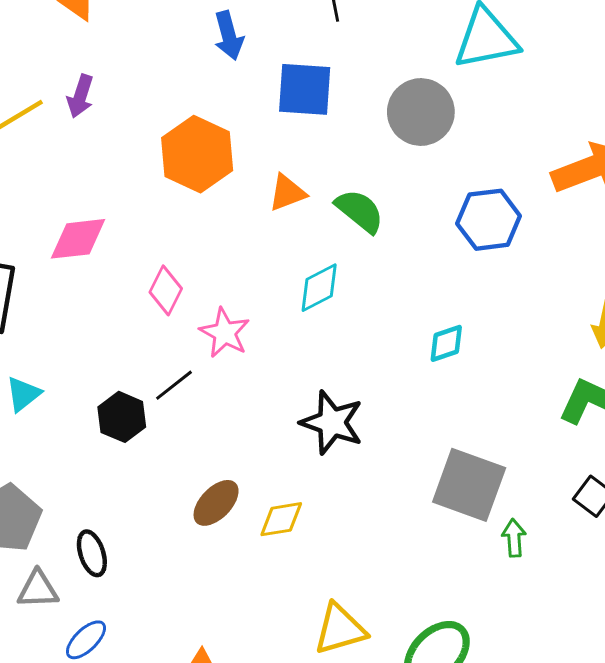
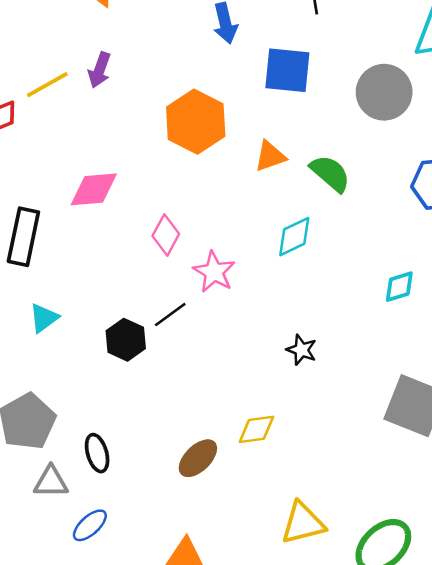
black star: (332, 422) -> (302, 350), size x0.6
brown ellipse: (216, 503) -> (198, 458), moved

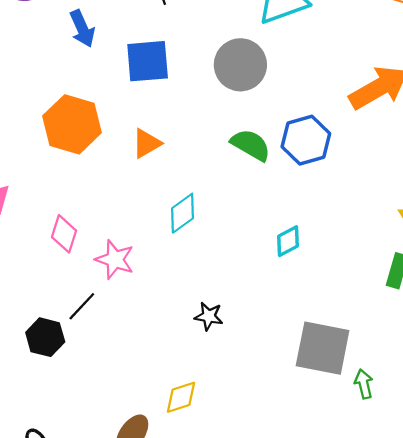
green semicircle: (330, 173) -> (251, 145), moved

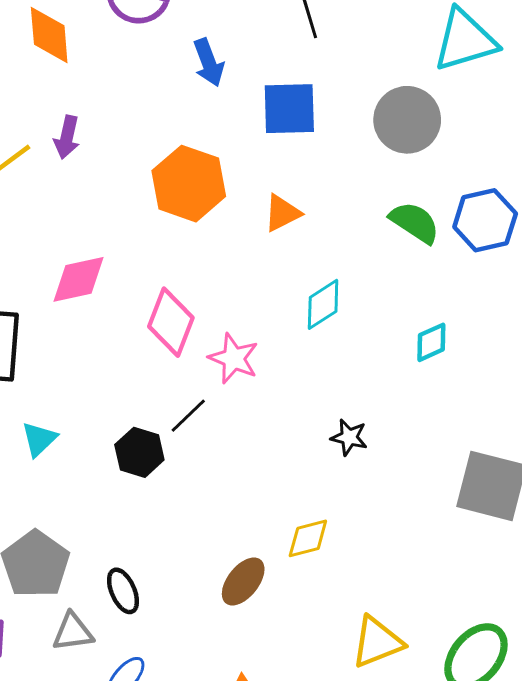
pink diamond: (64, 234) -> (171, 322), size x1.4
cyan diamond: (288, 241) -> (431, 342), moved

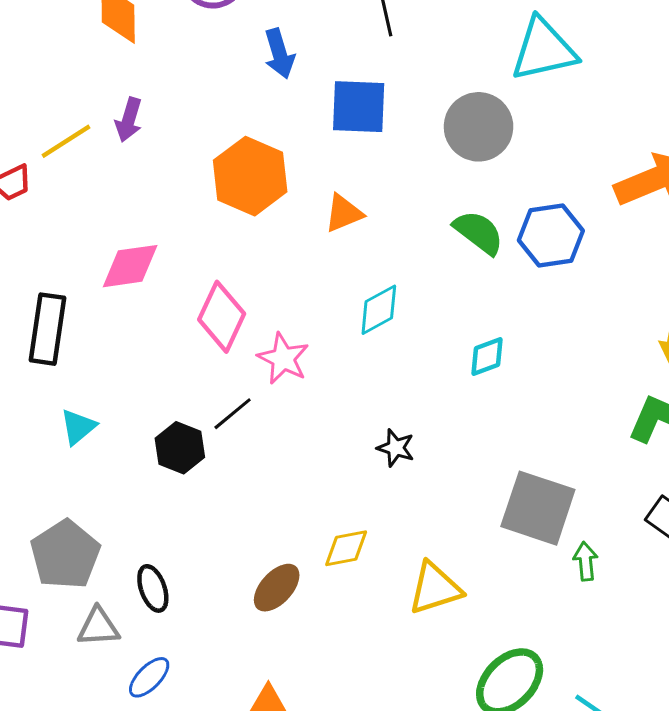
yellow triangle: (377, 642) -> (435, 588), moved

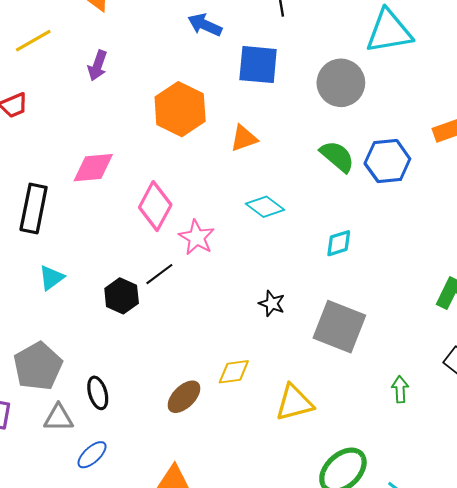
blue arrow: (279, 54) -> (205, 25), turned 128
yellow line: (66, 141) -> (33, 41), moved
cyan diamond: (379, 310) -> (265, 207), turned 63
gray square: (538, 508) -> (339, 327), moved

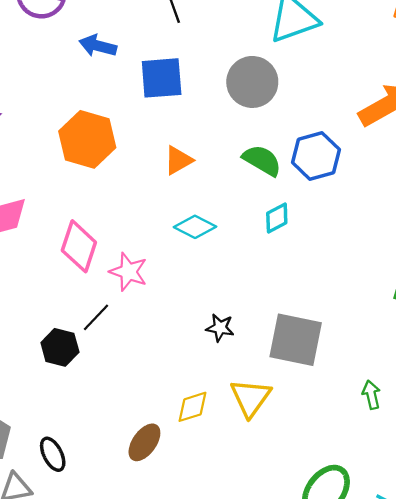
orange triangle: (244, 138) -> (178, 160), moved
cyan diamond: (339, 243) -> (277, 218), moved
yellow triangle: (294, 403) -> (251, 398), moved, turned -30

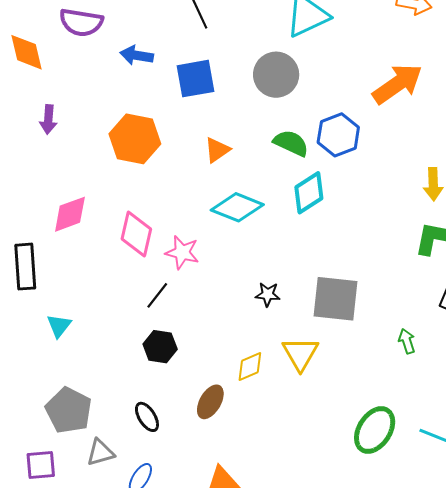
cyan diamond: (277, 218) -> (309, 193), size x1.5
cyan diamond: (195, 227) -> (237, 207), size x1.4
black hexagon: (60, 347) -> (160, 347), moved
black ellipse: (53, 454) -> (147, 417), moved

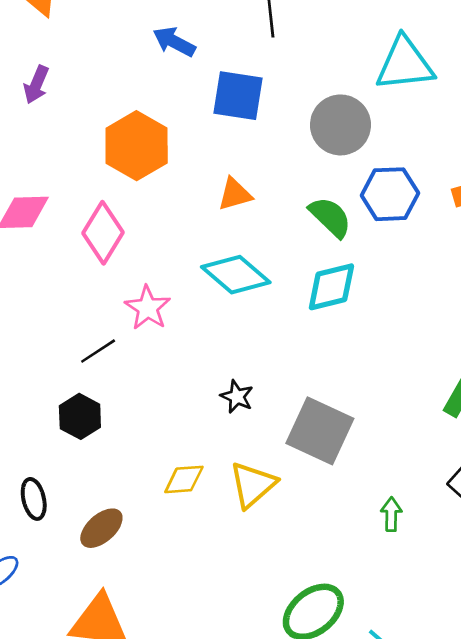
blue hexagon: (338, 135) -> (390, 194), moved
pink diamond: (136, 234) -> (103, 233), moved
brown ellipse: (210, 402) -> (101, 528), moved

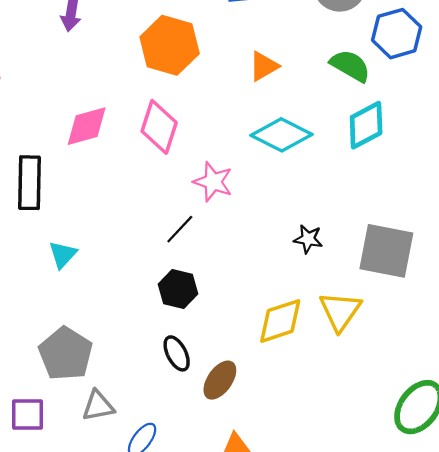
yellow diamond: (184, 479) -> (280, 321), size x1.4
black ellipse: (34, 499) -> (177, 353), moved

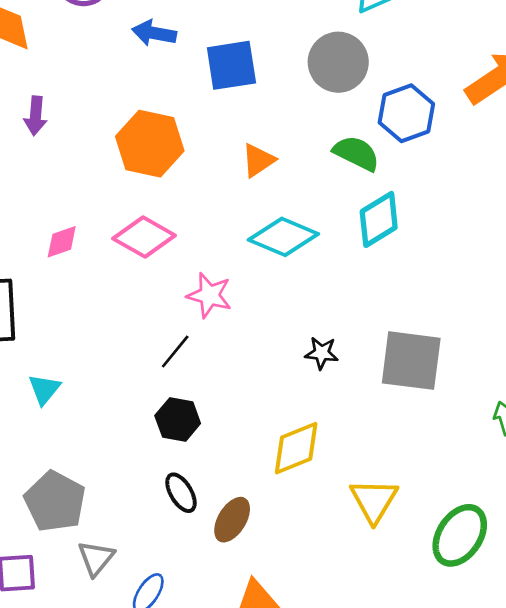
pink diamond: (87, 126) -> (62, 242), size x0.7
pink diamond: (159, 127) -> (144, 237), turned -74
yellow triangle: (340, 311) -> (374, 500), moved
gray triangle: (98, 406) -> (96, 558), turned -36

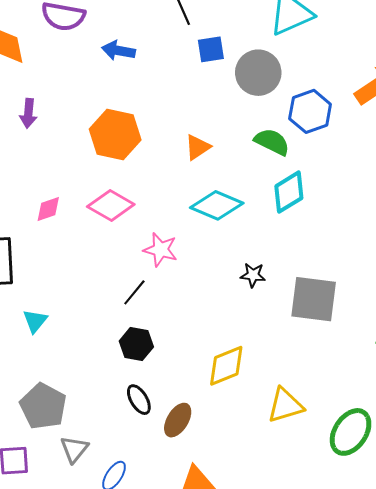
blue square: (231, 65) -> (211, 49), moved, size x0.7
black star: (322, 353) -> (253, 275), moved
yellow triangle: (374, 500) -> (285, 405), turned 42

